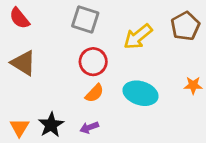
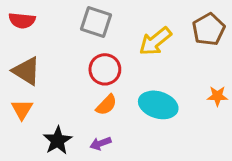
red semicircle: (19, 18) -> (22, 21), turned -45
orange triangle: (19, 127) -> (22, 109), moved

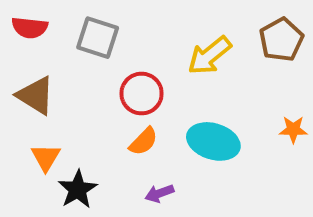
gray square: (96, 22) -> (98, 38), moved
orange triangle: (22, 109) -> (46, 157), moved
purple arrow: (100, 143) -> (159, 193), moved

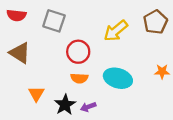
orange semicircle: (144, 141) -> (79, 78), turned 49
orange triangle: (46, 157) -> (36, 94), moved
black star: (78, 189) -> (65, 105), moved

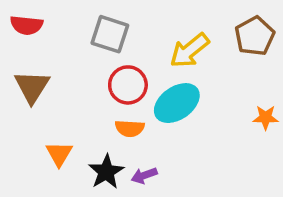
gray square: (54, 21) -> (110, 34), moved
brown triangle: (20, 53) -> (32, 87), turned 30
cyan ellipse: (118, 78) -> (177, 103), moved, turned -52

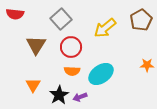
gray square: (110, 34) -> (61, 19), turned 30
brown triangle: (32, 87) -> (36, 45), moved
cyan ellipse: (177, 103) -> (101, 74), moved

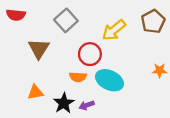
red circle: (71, 47) -> (90, 54), moved
cyan ellipse: (101, 74) -> (110, 80), turned 60
orange triangle: (33, 85) -> (35, 92), turned 49

